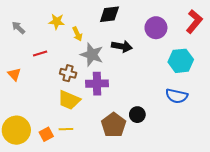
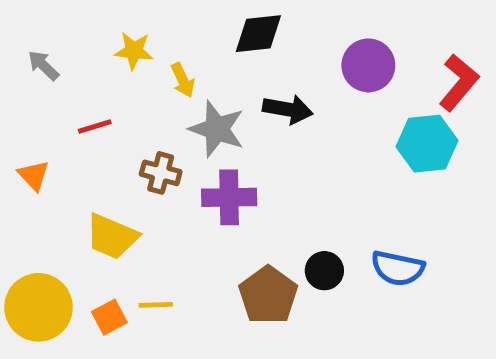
red L-shape: (194, 22) -> (459, 83), moved
blue semicircle: (177, 96) -> (398, 268), moved
yellow trapezoid: (69, 100) -> (112, 236), moved

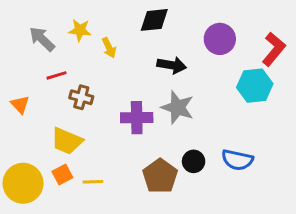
gray arrow: (43, 65) -> (42, 39), moved, size x1.4
gray star: (217, 129) -> (178, 107), moved
brown cross: (161, 173) -> (81, 97), moved
orange square: (109, 317) -> (62, 175), moved

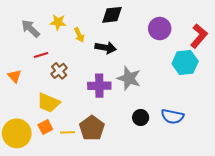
black arrow: (172, 65) -> (106, 48), moved
brown cross: (81, 97) -> (59, 71), turned 35
brown pentagon: (160, 176) -> (92, 128), moved

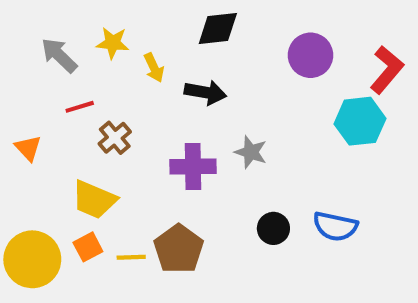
gray star: (129, 78) -> (251, 152), size x0.7

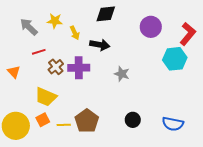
purple cross: (193, 167) -> (79, 68), moved
blue semicircle: (335, 226) -> (173, 124), moved
black circle: (273, 228) -> (133, 120), moved

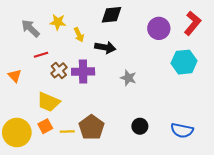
red L-shape: (188, 34) -> (192, 23), moved

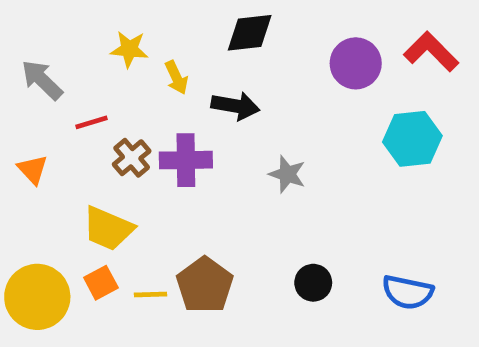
red L-shape: (192, 23) -> (431, 52), turned -85
gray arrow: (30, 28) -> (42, 80), moved

